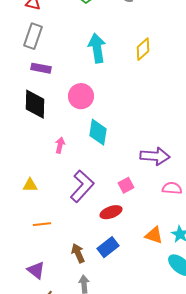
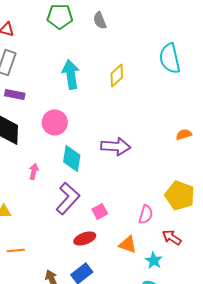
purple arrow: (155, 156) -> (116, 146), moved
purple L-shape: (82, 186) -> (68, 198), moved
pink semicircle: (172, 188) -> (146, 214), turned 102
orange triangle: (154, 235) -> (128, 244), moved

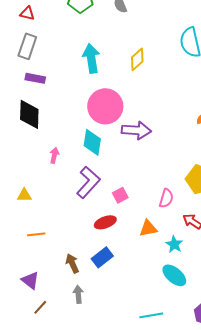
pink circle: (55, 122) -> (105, 106), moved, size x1.4
orange triangle: (128, 244) -> (148, 228), turned -30

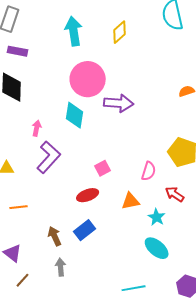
purple L-shape: (88, 182) -> (49, 157), moved

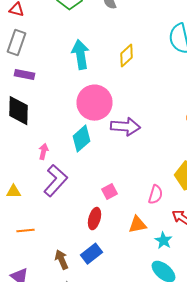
cyan diamond: (75, 115) -> (82, 139), turned 40
red ellipse: (88, 195) -> (94, 219), turned -55

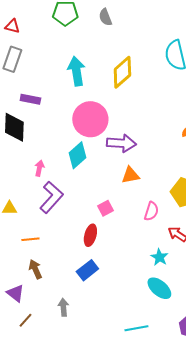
yellow diamond: (126, 56) -> (122, 72), size x1.4
purple rectangle: (24, 75) -> (30, 99), moved
orange triangle: (138, 225) -> (130, 175), moved
orange line: (26, 231) -> (30, 239), moved
brown arrow: (62, 260) -> (35, 269), moved

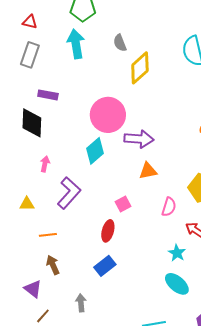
gray semicircle: (105, 17) -> (120, 43), moved
cyan arrow: (76, 71) -> (76, 44), moved
pink arrow: (39, 168) -> (45, 164), moved

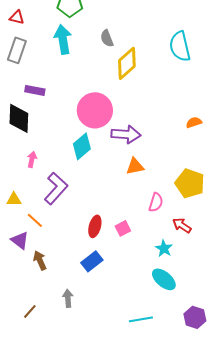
pink square: (123, 204) -> (123, 228), moved
orange line: (48, 235) -> (35, 220), moved, turned 48
purple triangle: (33, 289) -> (20, 240), moved

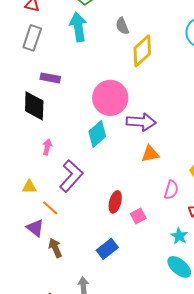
red ellipse: (95, 226) -> (115, 202), moved

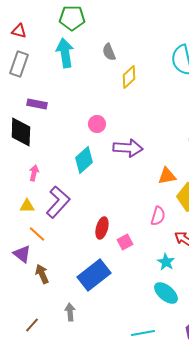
yellow diamond: (142, 51) -> (129, 77), size x0.7
pink circle: (110, 98) -> (97, 124), size x0.5
orange triangle: (150, 154) -> (167, 176), moved
yellow triangle: (29, 187) -> (27, 206), moved
blue rectangle: (107, 249) -> (94, 275), size x1.5

